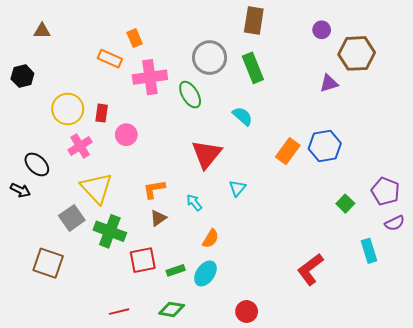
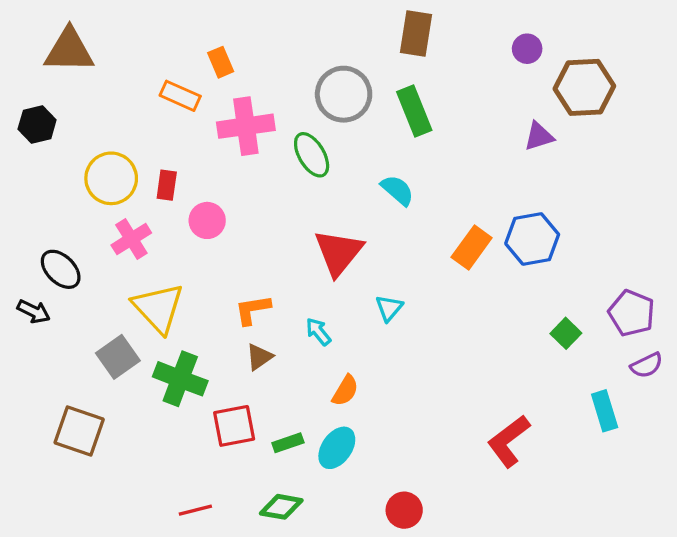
brown triangle: (42, 31) -> (69, 50), size x1.8

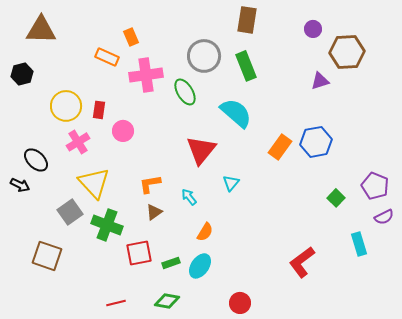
cyan semicircle: (397, 190) -> (236, 113), size x1.6

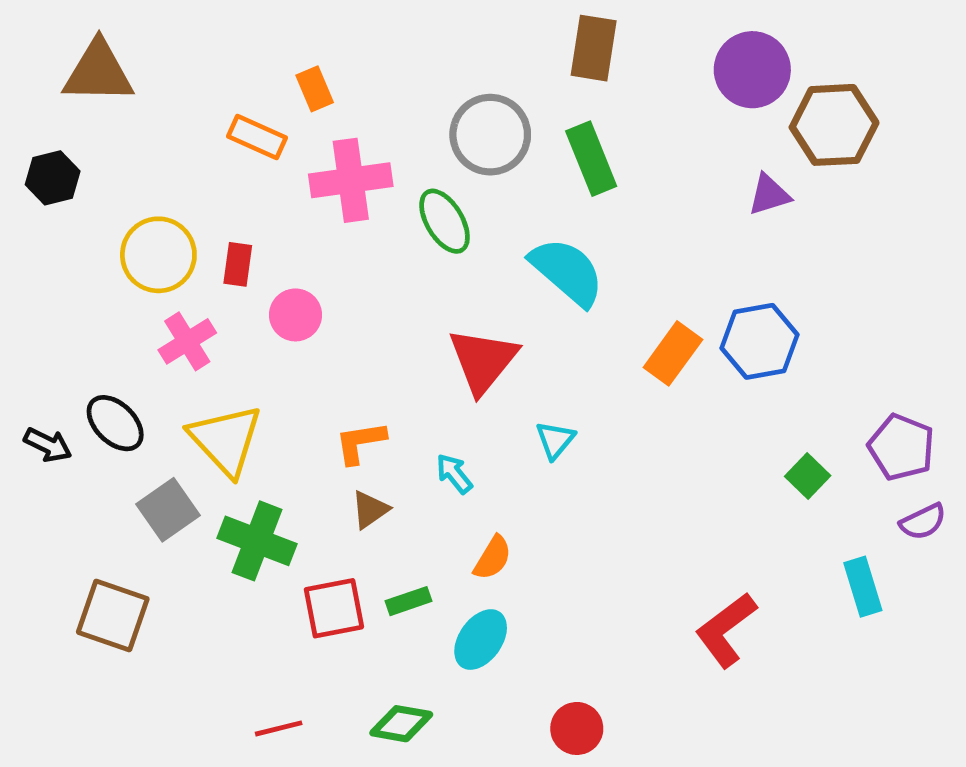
purple circle: (313, 29) -> (752, 70), size x1.8
black ellipse: (36, 160) -> (115, 423), moved
green rectangle: (171, 263) -> (408, 601), moved

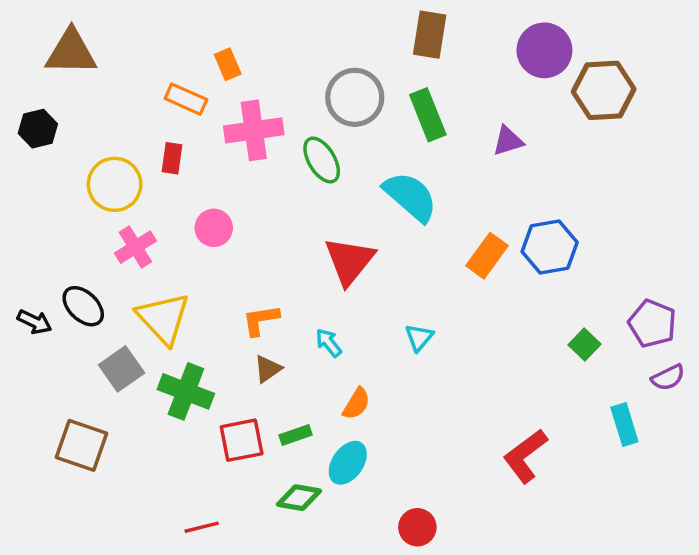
purple triangle: (769, 195) -> (508, 141), moved
red rectangle: (238, 264) -> (172, 158), moved
cyan triangle: (555, 440) -> (419, 338), moved
green diamond: (401, 724) -> (299, 498), moved

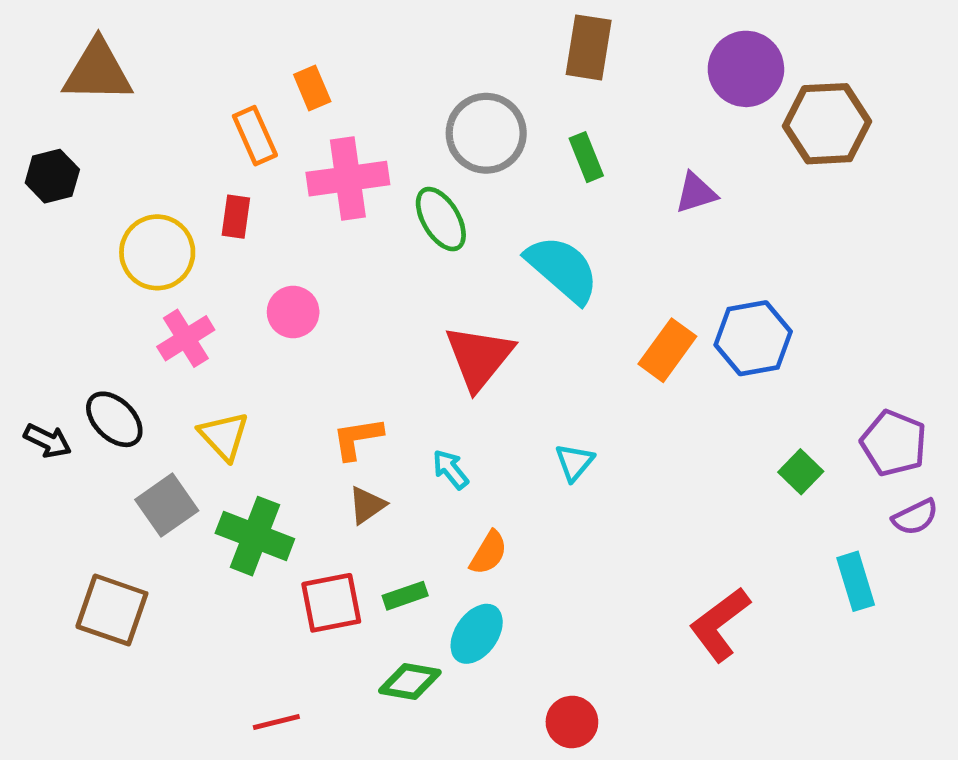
orange rectangle: (186, 99) -> (255, 136), turned 42
green rectangle: (428, 115) -> (586, 157), size x0.7
yellow triangle: (163, 318) -> (224, 436), size x0.7

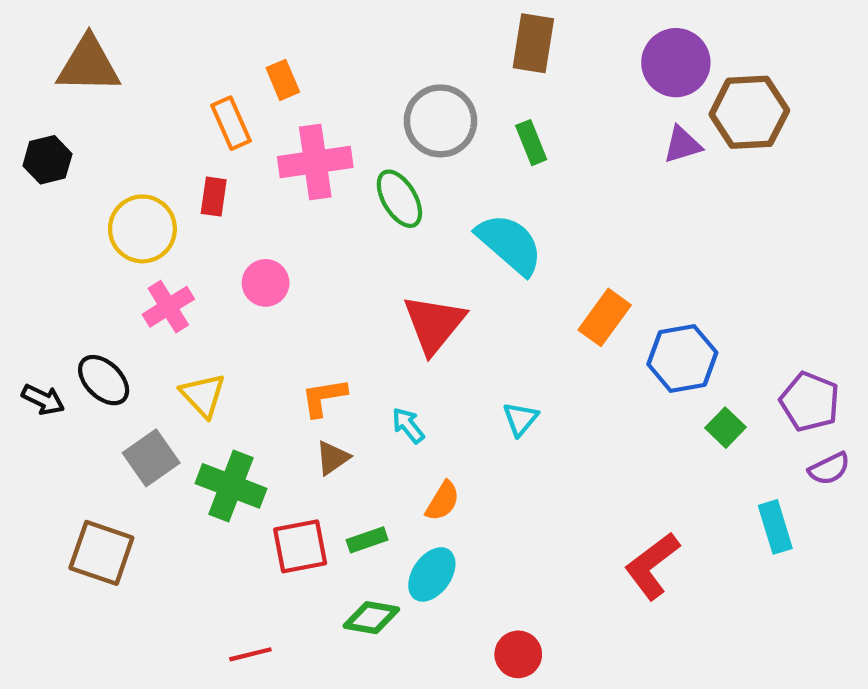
purple triangle: (696, 193) -> (682, 145), moved
blue hexagon: (753, 338) -> (682, 358), moved

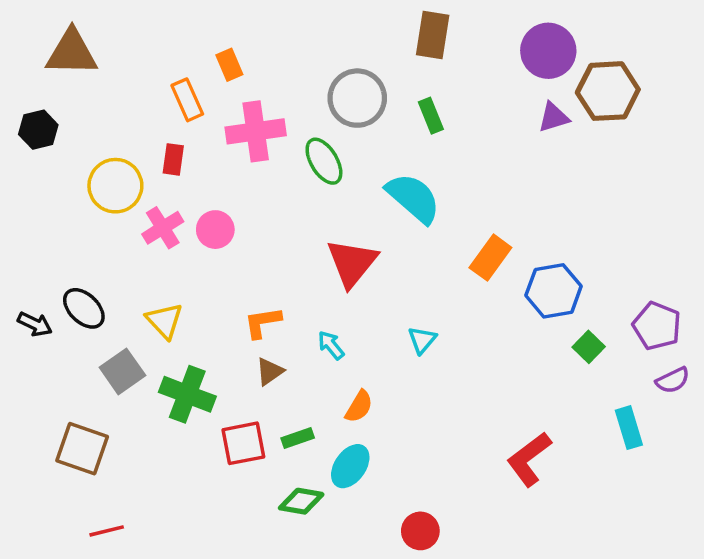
pink cross: (168, 307) -> (163, 228), moved
red line: (250, 654) -> (107, 531), moved

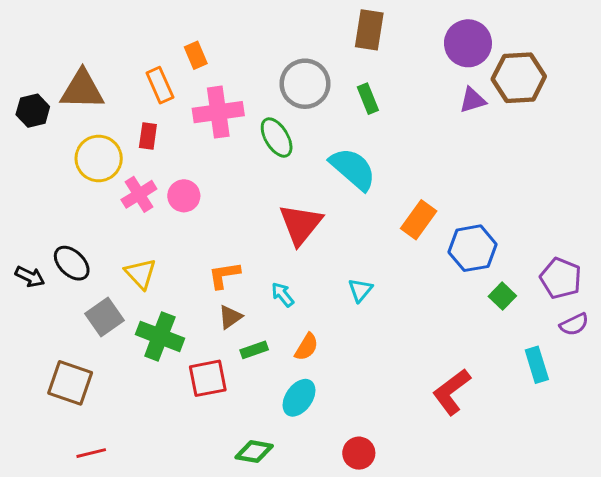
brown triangle: (72, 53) -> (82, 90), moved
green rectangle: (298, 438) -> (254, 350), moved
green diamond: (301, 501) -> (254, 452), moved

